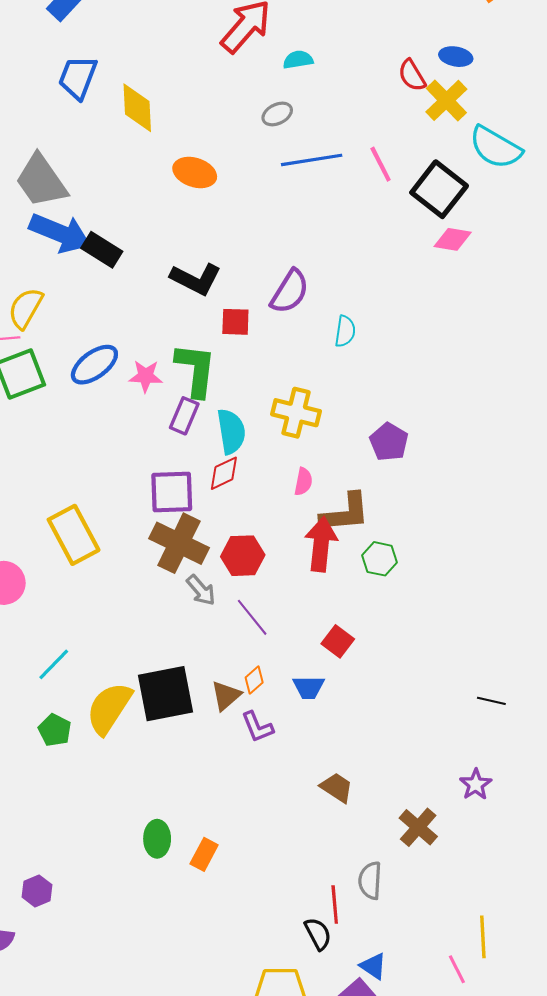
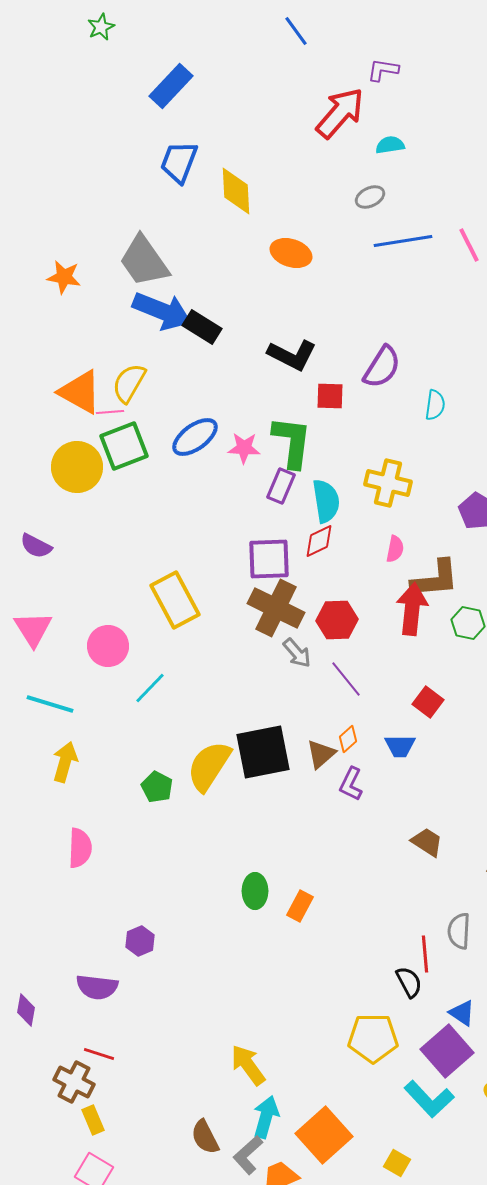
cyan line: (54, 664) -> (150, 688), moved
purple L-shape: (257, 727) -> (351, 784), turned 48

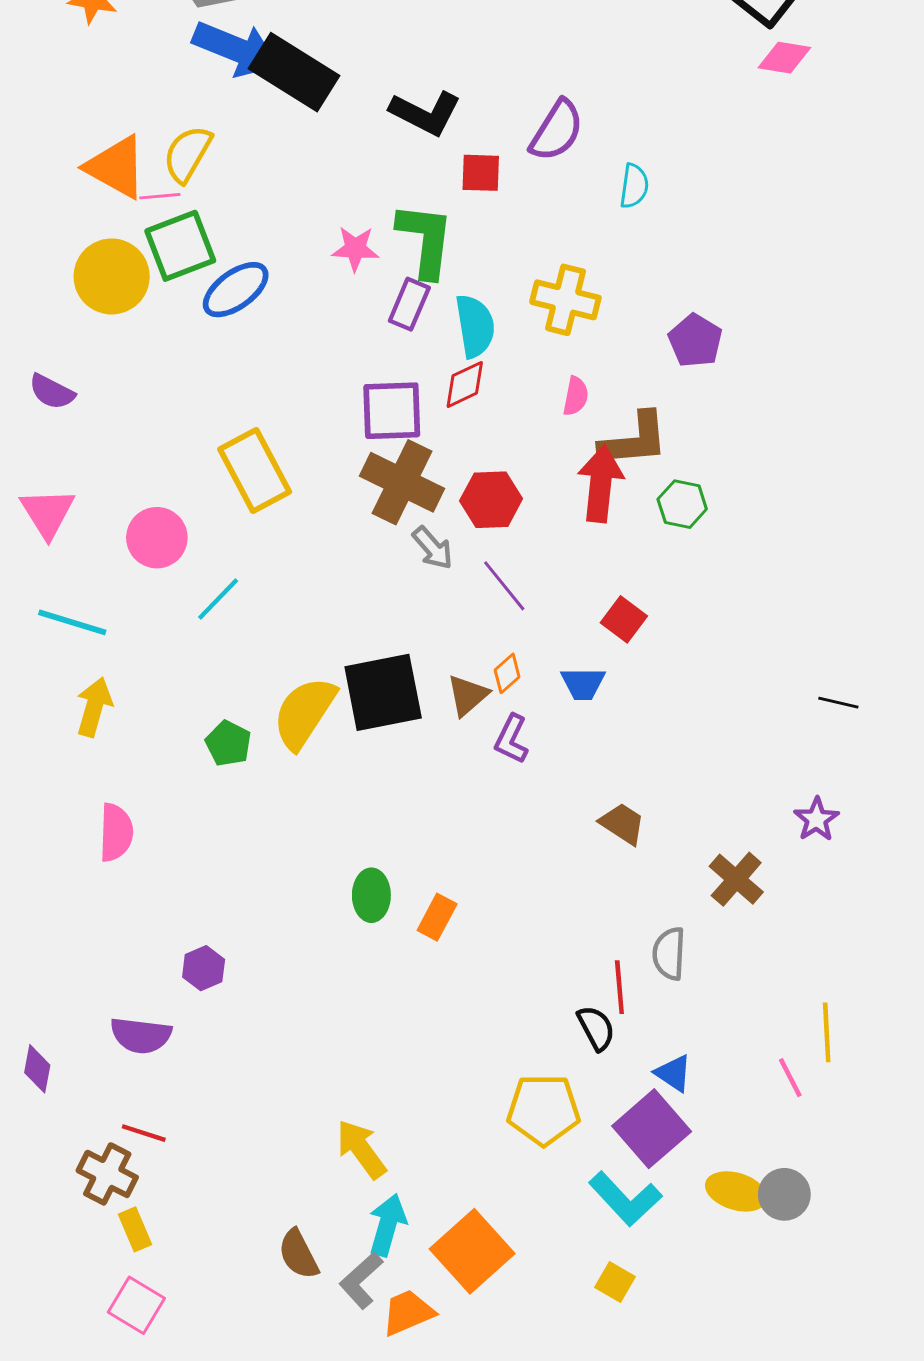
black rectangle: (202, 327) -> (294, 72), size x1.5
blue ellipse: (195, 437) -> (236, 290), moved
yellow square: (397, 1163) -> (615, 1282), moved

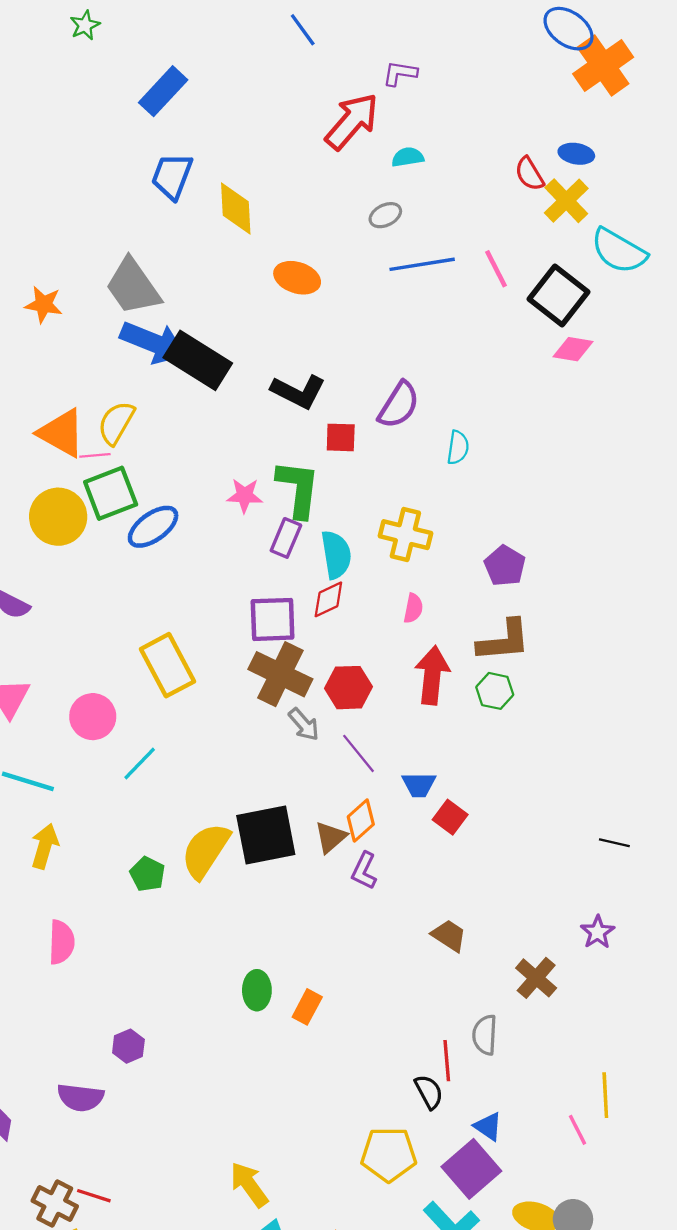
brown L-shape: (634, 440) -> (504, 641), moved
red square: (624, 619) -> (450, 817), moved
orange diamond: (507, 673) -> (361, 820), size x1.4
blue trapezoid: (583, 684) -> (419, 785), moved
red line: (144, 1133) -> (94, 1196), moved

